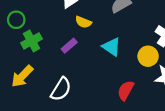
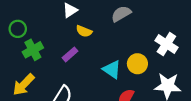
cyan triangle: (112, 47) -> (112, 70), moved
yellow circle: (148, 56) -> (137, 64), moved

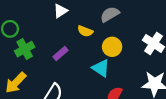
yellow semicircle: (84, 31) -> (85, 31), moved
yellow circle: (137, 64) -> (112, 47), moved

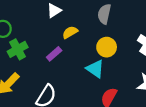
gray semicircle: (110, 14) -> (104, 14), turned -48
yellow semicircle: (85, 31) -> (70, 32), moved, turned 128

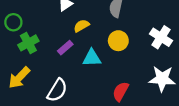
cyan triangle: (95, 69) -> (92, 58), moved, turned -36

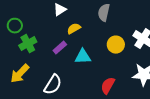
yellow circle: (118, 41) -> (116, 45), moved

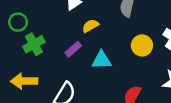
yellow arrow: (20, 74) -> (24, 81), turned 45

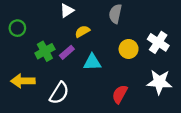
green cross: (34, 44) -> (45, 51), moved

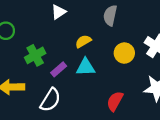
yellow semicircle: (82, 31) -> (83, 41), moved
purple rectangle: (67, 52) -> (59, 69), moved

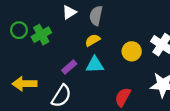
gray semicircle: (110, 15) -> (96, 16), moved
green cross: (35, 55) -> (41, 35), moved

